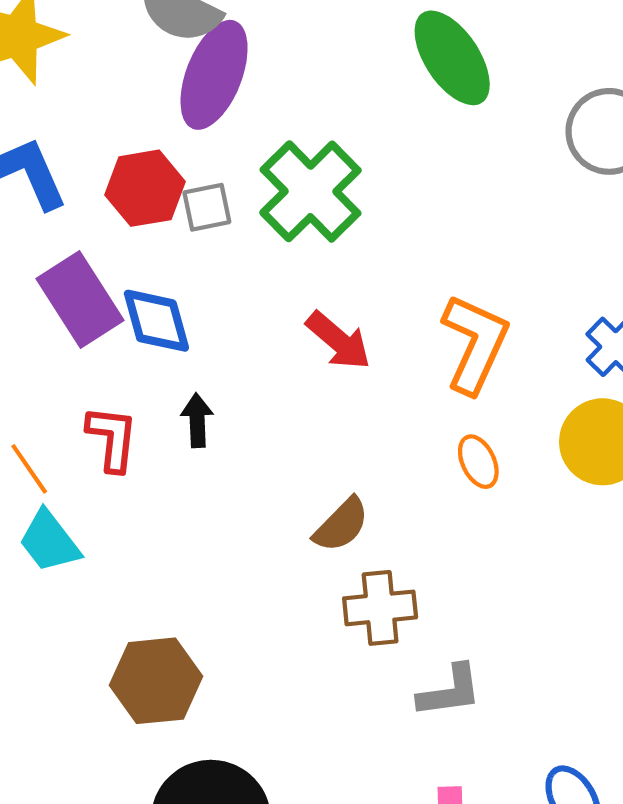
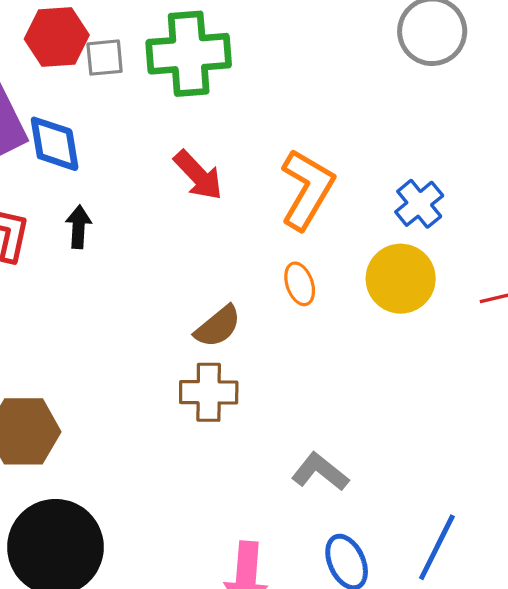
green cross: (310, 191) -> (189, 54), turned 34
brown semicircle: (341, 525) -> (218, 326), moved
gray L-shape: (450, 691) -> (320, 472), moved, turned -140

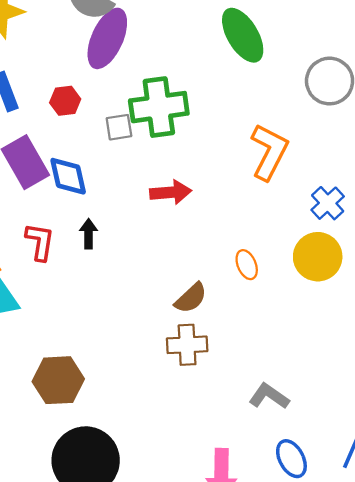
red hexagon: (57, 37) -> (65, 101), size x0.7
gray square: (105, 58) -> (119, 127), moved
red arrow: (198, 175) -> (171, 192), turned -48
orange L-shape: (307, 189) -> (269, 152), moved

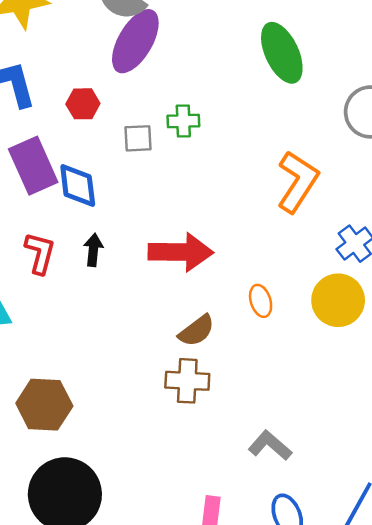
green cross: (159, 107) -> (183, 121), size x0.5
red arrow: (171, 192) -> (181, 252), moved, size x1.4

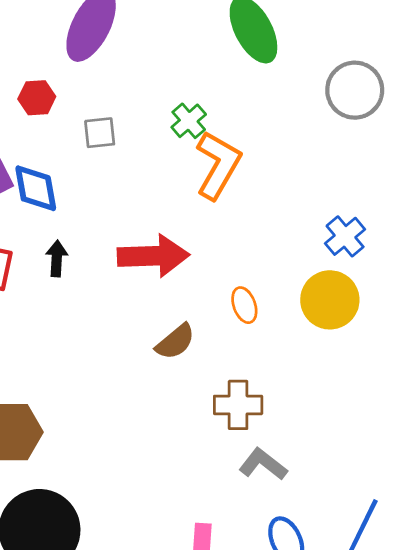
green cross: (183, 121) -> (189, 121), moved, turned -36
orange L-shape: (298, 182) -> (218, 165), moved
brown cross: (187, 381) -> (238, 405), moved

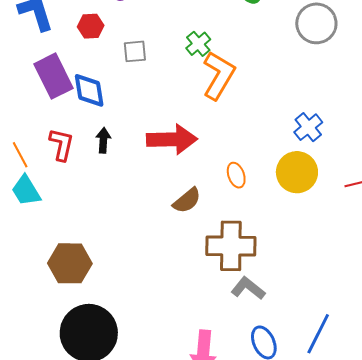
brown cross: (238, 405) -> (231, 246), size x1.4

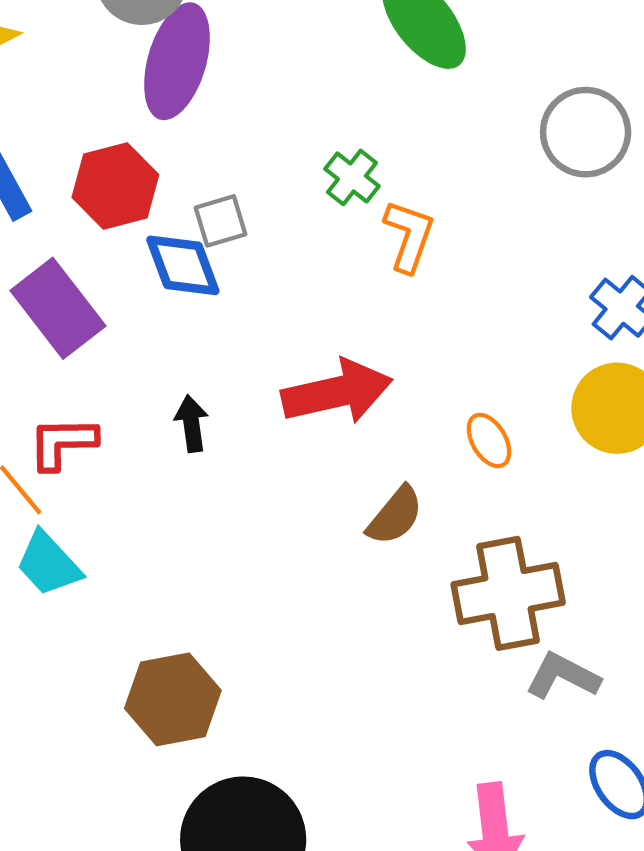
gray circle: (316, 23) -> (586, 132), moved
red hexagon: (91, 26) -> (115, 186), size x1.5
orange L-shape: (219, 75) -> (409, 236), size x0.7
blue diamond: (89, 90) -> (183, 265), moved
red L-shape: (62, 145) -> (63, 443), moved, turned -92

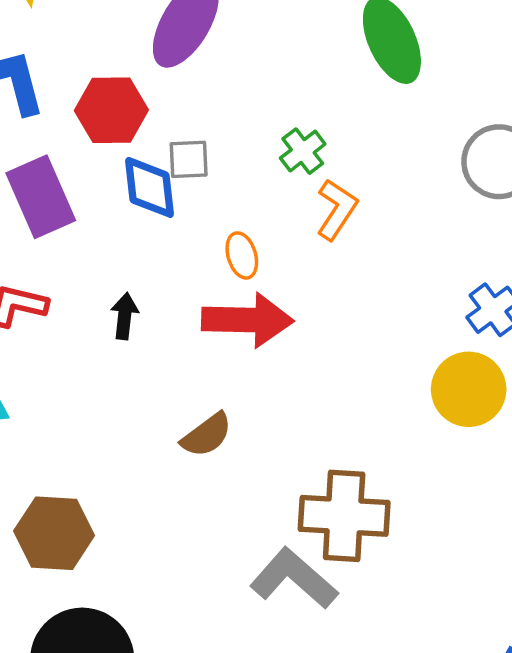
orange ellipse: (489, 440) -> (242, 255), moved
brown semicircle: (395, 516) -> (207, 435), moved
gray L-shape: (563, 676) -> (294, 578), moved, size x1.4

